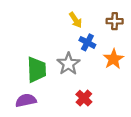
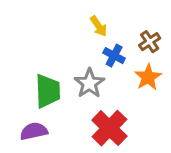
brown cross: (115, 21) -> (150, 42), moved, turned -35
red cross: (84, 98) -> (109, 128), size x1.6

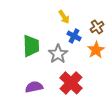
green trapezoid: (48, 91) -> (31, 46), moved
purple semicircle: (34, 131) -> (34, 87), moved

